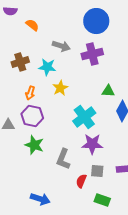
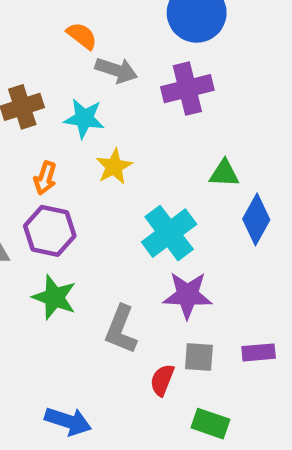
orange semicircle: (32, 25) -> (82, 36), moved

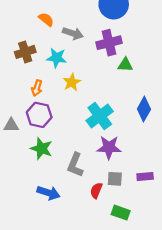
orange semicircle: (82, 36) -> (46, 19), moved
green triangle: (224, 173) -> (125, 65), moved
blue arrow: (68, 421) -> (48, 193), moved

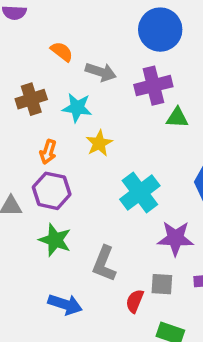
purple star: (109, 147) -> (175, 238), moved

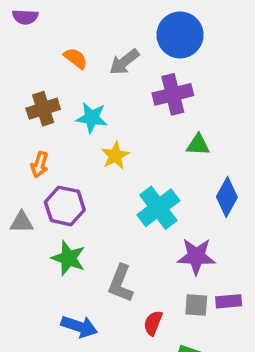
gray arrow: (101, 72) -> (124, 62), moved, turned 124
green triangle: (177, 118) -> (198, 145), moved
orange arrow: (48, 152) -> (40, 165), moved
gray square: (162, 284) -> (196, 305), moved

